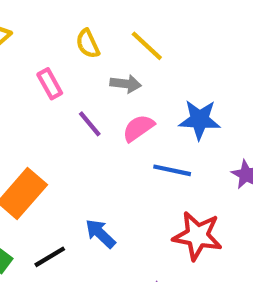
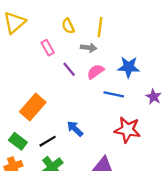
yellow line: (147, 46) -> (100, 27), turned 54

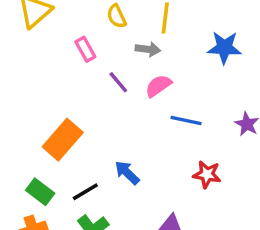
blue star: (129, 67) -> (224, 48), moved
red star: (127, 130) -> (207, 174), size x0.7

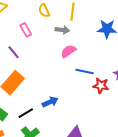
purple line: (118, 82) -> (14, 52), moved
blue arrow: (127, 173) -> (50, 102), turned 112
red star: (207, 174) -> (101, 86), moved

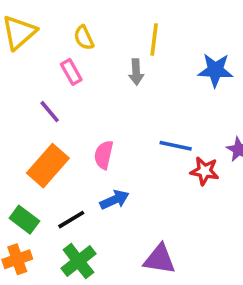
yellow semicircle: (44, 11) -> (84, 38), moved
gray arrow: (62, 30) -> (136, 72), turned 80
pink semicircle: (68, 51) -> (104, 155), moved, turned -42

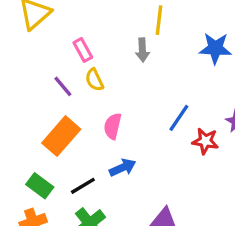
yellow semicircle: (84, 38) -> (94, 80), moved
blue line: (176, 146) -> (179, 118), turned -68

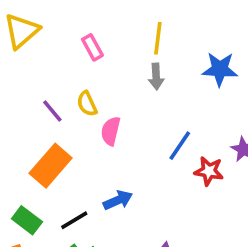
pink rectangle: (83, 50) -> (92, 47), moved
gray arrow: (142, 50) -> (156, 76), moved
pink semicircle: (113, 126) -> (111, 131), moved

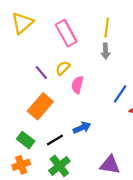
pink rectangle: (92, 47) -> (66, 33), size x1.6
yellow semicircle: (87, 104) -> (63, 68), turned 70

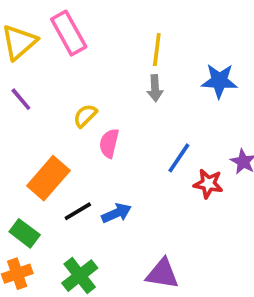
pink rectangle: (66, 33) -> (69, 33), moved
purple line: (41, 73) -> (21, 99), moved
black line: (55, 140) -> (78, 211), moved

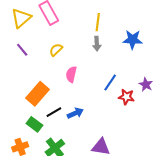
yellow semicircle: (85, 116) -> (56, 50), moved
green rectangle: (25, 233) -> (34, 124), moved

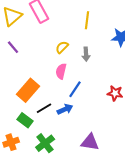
gray arrow: (97, 44) -> (86, 54), moved
yellow semicircle: (56, 50) -> (62, 47), moved
blue line: (110, 82) -> (75, 89), moved

